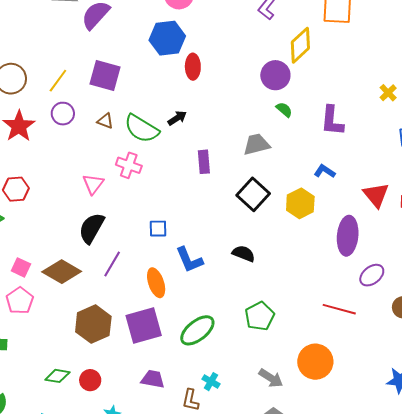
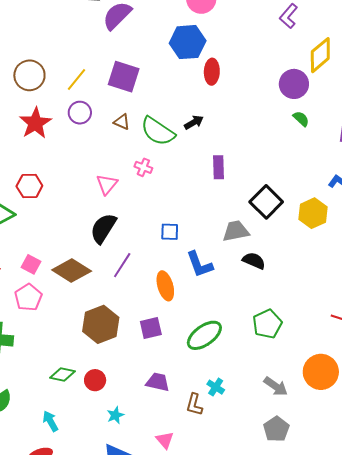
gray trapezoid: (256, 144) -> (236, 231), moved
pink cross: (129, 165) -> (143, 167), size x0.7
purple square: (144, 325) -> (151, 328), size x0.6

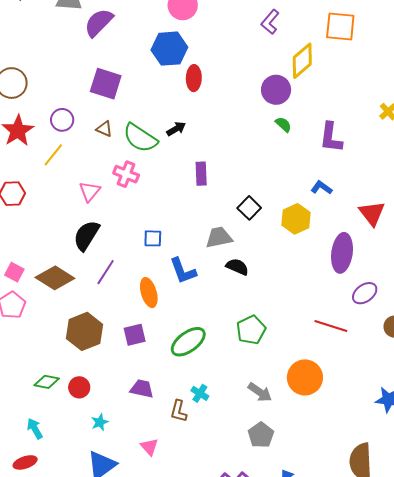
yellow line: (76, 80) -> (53, 155), moved
pink cross: (143, 167) -> (126, 174), size x1.4
black square: (266, 202) -> (249, 208), size x0.7

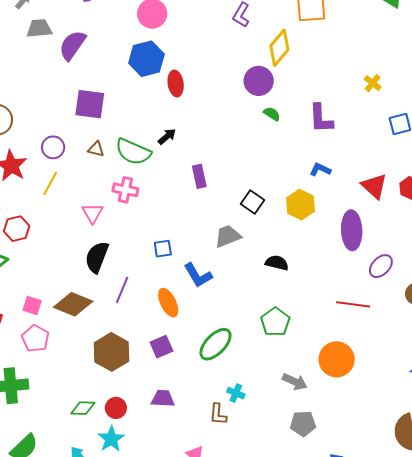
black semicircle: (237, 267) -> (277, 263), moved
purple trapezoid: (142, 389) -> (163, 399), moved
cyan star: (100, 422) -> (111, 439), moved, size x1.5
gray pentagon: (261, 435) -> (303, 424), turned -30

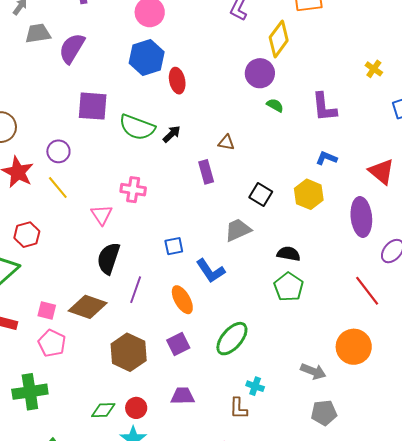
brown triangle: (96, 149) -> (226, 143), moved
green semicircle: (133, 152) -> (137, 127), moved
yellow line: (50, 183) -> (58, 188), turned -65
red line: (353, 304) -> (367, 291), turned 48
green pentagon: (275, 322) -> (289, 287), moved

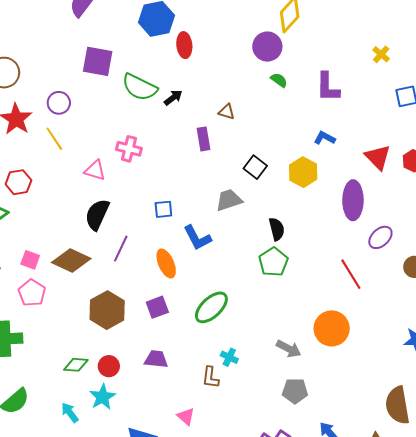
pink triangle: (102, 215) -> (95, 170), turned -45
black semicircle: (289, 254) -> (277, 229), turned 60

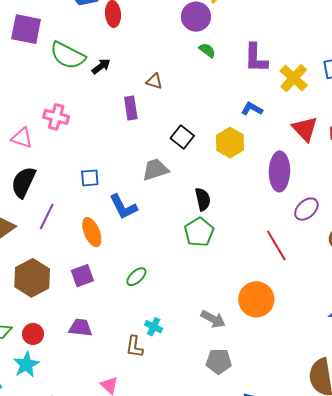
yellow cross: (381, 54) -> (294, 78), moved, size x1.6
green ellipse: (211, 307) -> (136, 277), size x0.6

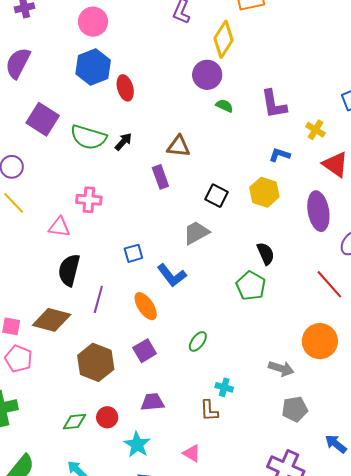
purple square: (26, 29) -> (43, 119), turned 32
yellow cross: (294, 78) -> (316, 130), moved, size x0.7
brown triangle: (154, 81) -> (178, 146), size x1.4
black semicircle: (203, 199) -> (266, 254), moved
cyan star: (26, 365) -> (137, 445), moved

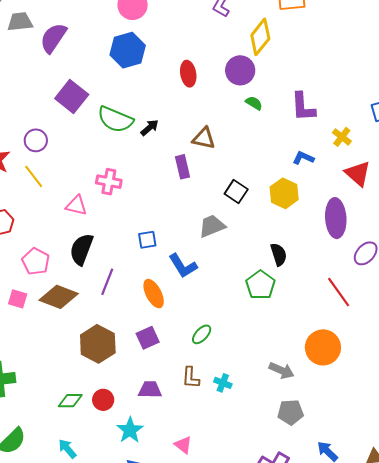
red ellipse: (125, 88) -> (188, 74), moved
pink pentagon: (18, 359) -> (36, 261), moved
brown L-shape: (209, 411) -> (191, 378), moved

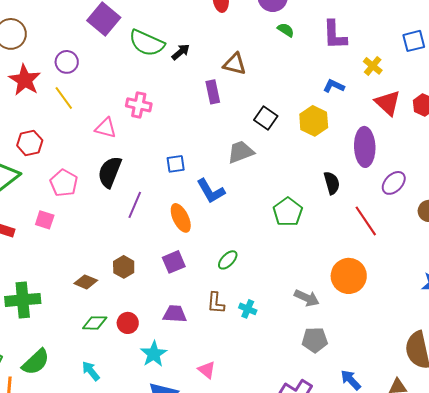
black semicircle: (279, 254) -> (332, 183), moved
brown diamond: (59, 297) -> (86, 282), moved, size x0.6
brown hexagon: (98, 344) -> (124, 267), size x0.6

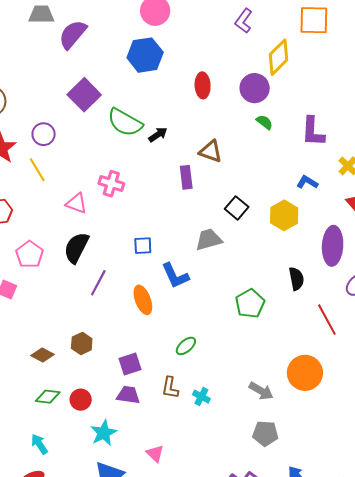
purple square: (174, 262) -> (130, 364), moved

